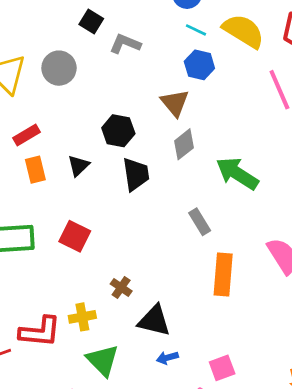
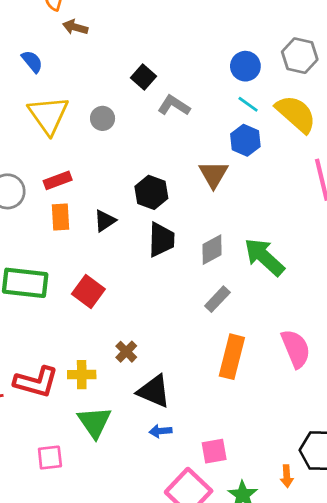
gray circle: (59, 68) -> (103, 118), size x0.7
gray diamond: (184, 144) -> (212, 250), moved
gray rectangle: (200, 222) -> (217, 299), turned 65

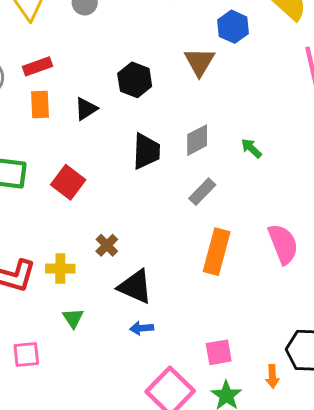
black trapezoid: (161, 240) -> (146, 151), moved
green arrow: (264, 257) -> (251, 148), size x0.5
green triangle: (94, 422) -> (73, 318), size x0.6
pink square: (214, 451) -> (219, 352), moved

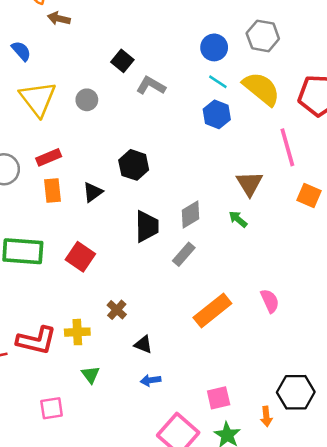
brown triangle: (200, 62) -> (249, 184), moved
gray rectangle: (202, 192) -> (184, 254), moved
pink semicircle: (283, 244) -> (270, 301), size x0.7
orange rectangle: (217, 252) -> (212, 311), turned 39
black triangle: (135, 287) -> (143, 344), size x0.6

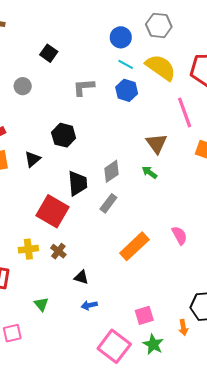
gray L-shape: (151, 86) -> (84, 87), moved, turned -30
red square: (80, 257) -> (52, 211), moved, size x1.4
yellow cross: (77, 332) -> (28, 249), moved

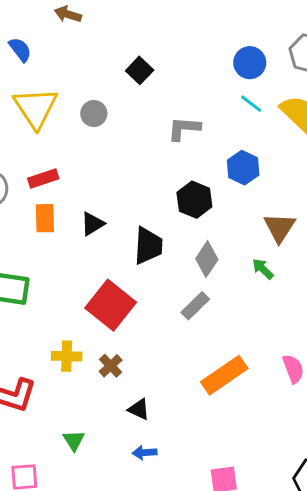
blue hexagon: (127, 90) -> (243, 168), moved
black hexagon: (64, 135) -> (194, 200), moved
gray diamond: (112, 171) -> (207, 259), turned -30
black trapezoid: (78, 183) -> (148, 246), moved

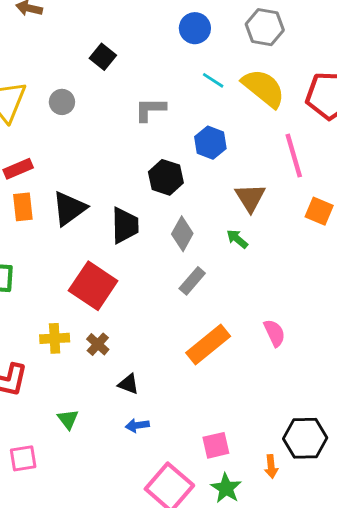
blue circle: (250, 63) -> (195, 28), moved
black triangle: (92, 224) -> (69, 209), size x1.5
gray rectangle: (195, 306) -> (192, 281), moved

